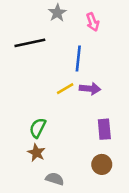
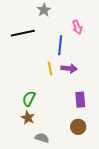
pink arrow: (93, 22) -> (77, 27), moved
yellow line: (65, 89) -> (50, 68), turned -72

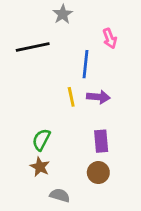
purple rectangle: (80, 100) -> (101, 141), moved
brown circle: (78, 127) -> (98, 173), moved

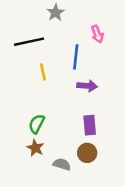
yellow line: (71, 97) -> (43, 72), moved
gray semicircle: (60, 195) -> (62, 164), moved

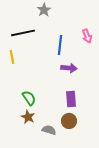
pink arrow: (97, 34) -> (87, 36), moved
yellow line: (43, 72) -> (12, 57), moved
green semicircle: (37, 124) -> (29, 98), turned 119

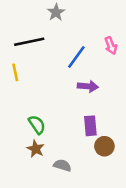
blue line: (60, 45) -> (76, 57), turned 30
brown circle: (69, 121) -> (104, 146), moved

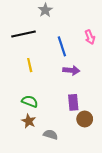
blue line: (76, 57) -> (62, 46), turned -54
yellow line: (15, 72) -> (30, 65), moved
green semicircle: (37, 125) -> (30, 101), turned -35

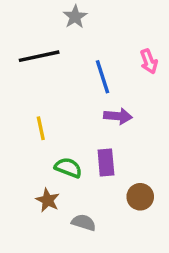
yellow line: (30, 65) -> (41, 128), moved
green semicircle: (30, 101) -> (68, 168), moved
purple rectangle: (73, 102) -> (106, 162), moved

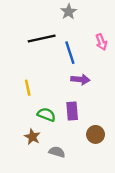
gray star: (75, 17) -> (69, 12), moved
black line: (39, 56) -> (42, 39), moved

